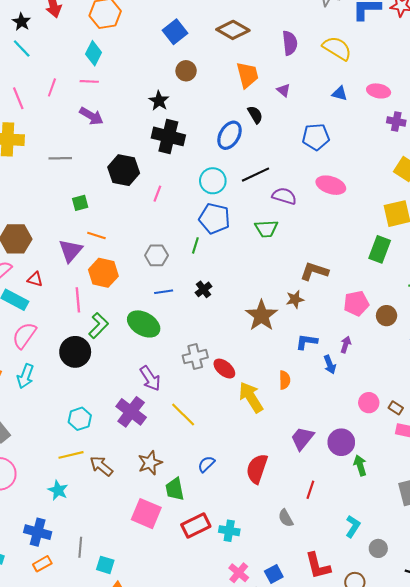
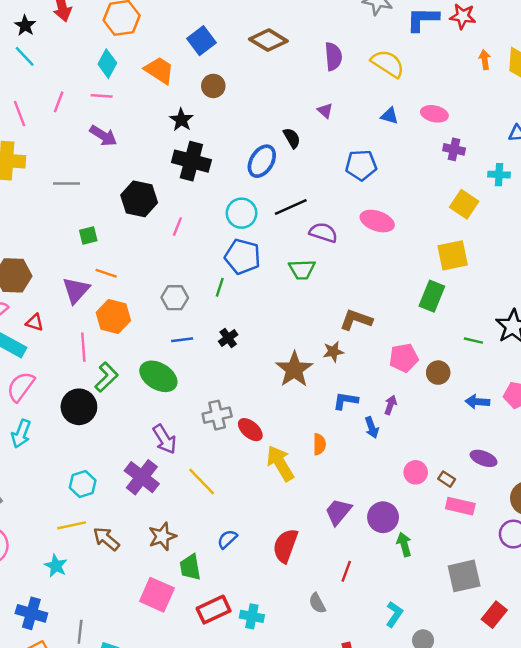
orange trapezoid: (247, 75) -> (159, 70), moved, turned -44

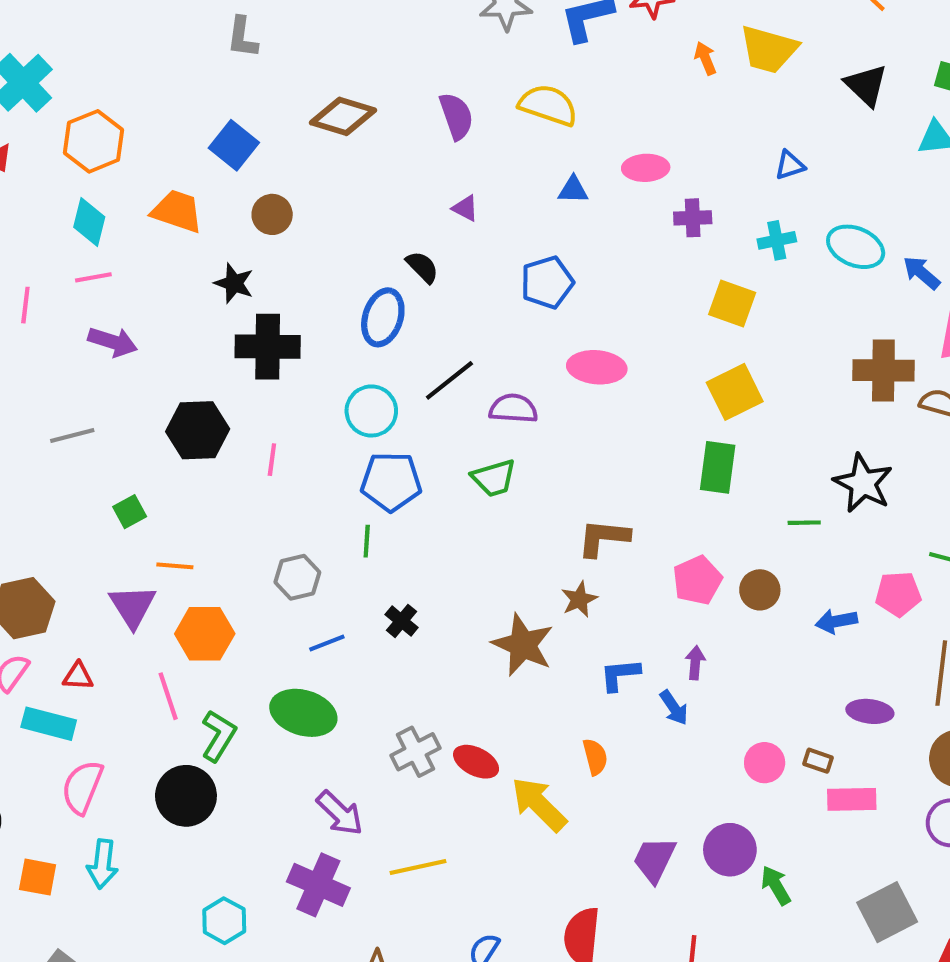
yellow line: (202, 482) -> (418, 867), turned -44

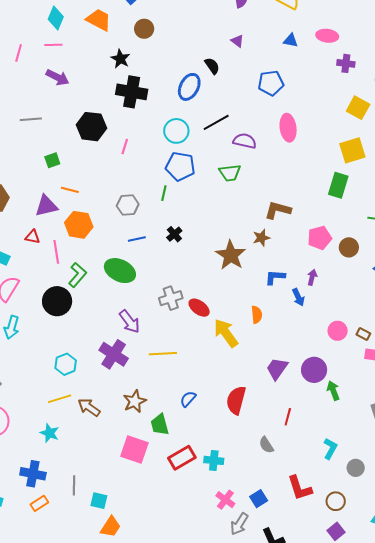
pink ellipse: (597, 367) -> (288, 128), turned 68
purple triangle: (133, 606) -> (46, 206), turned 40
red triangle: (78, 676) -> (33, 237), moved

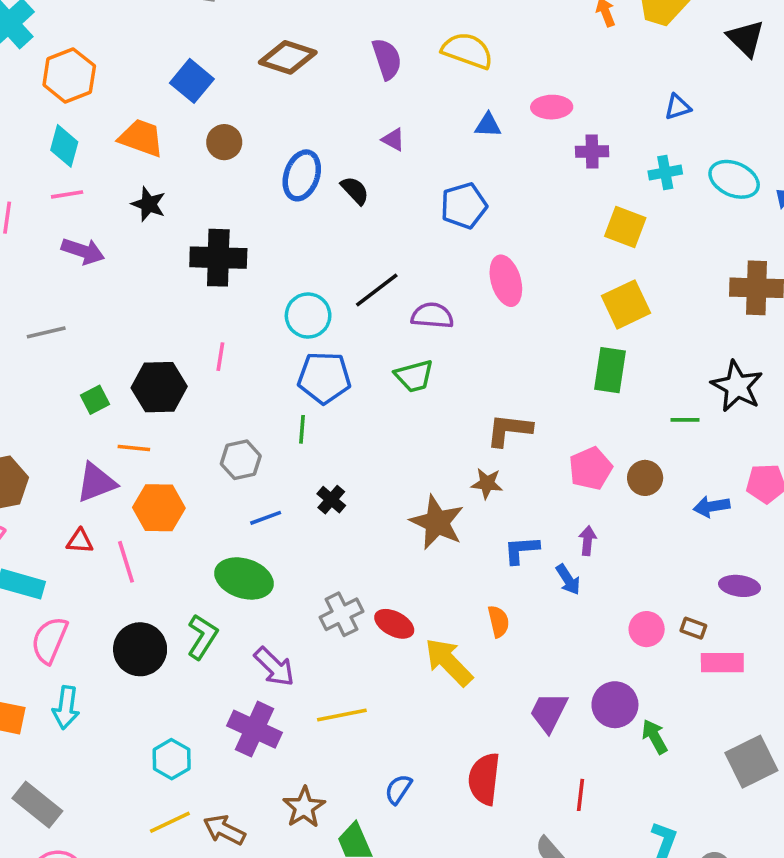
black star: (120, 59) -> (149, 204), moved
blue ellipse: (189, 87) -> (302, 175), moved
black hexagon: (91, 127) -> (159, 387), moved
brown star: (261, 238) -> (487, 483), turned 30
green L-shape: (77, 275) -> (202, 637), moved

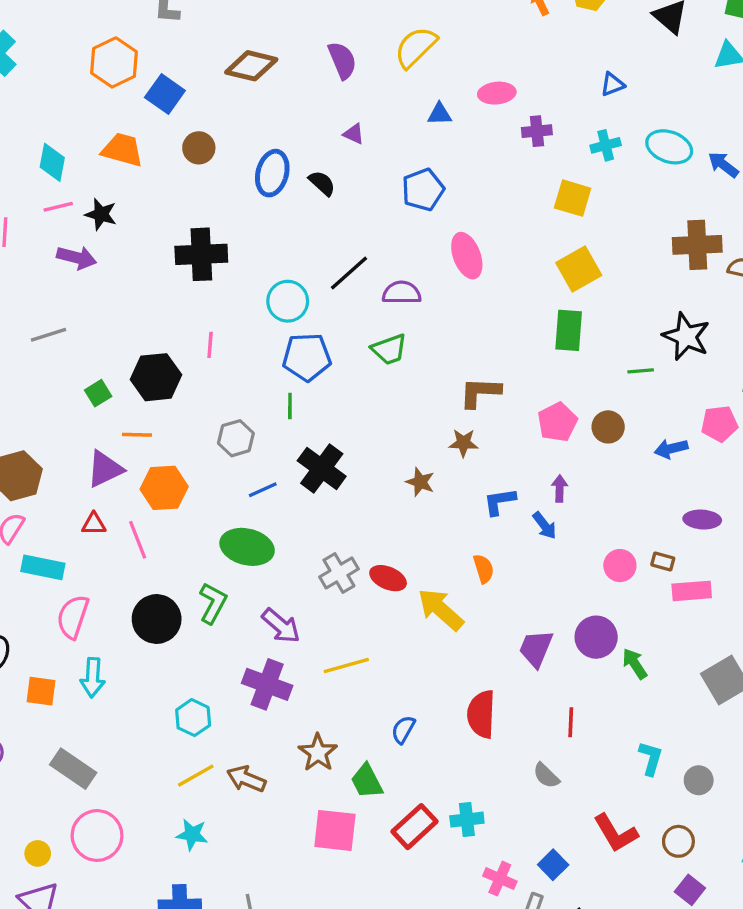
yellow semicircle: (467, 51) -> (416, 47), turned -60
orange hexagon: (69, 75) -> (114, 62), moved
black star: (149, 204) -> (101, 214), moved
black cross: (331, 500) -> (322, 469), size x1.8
brown star: (437, 522) -> (420, 482), size x0.6

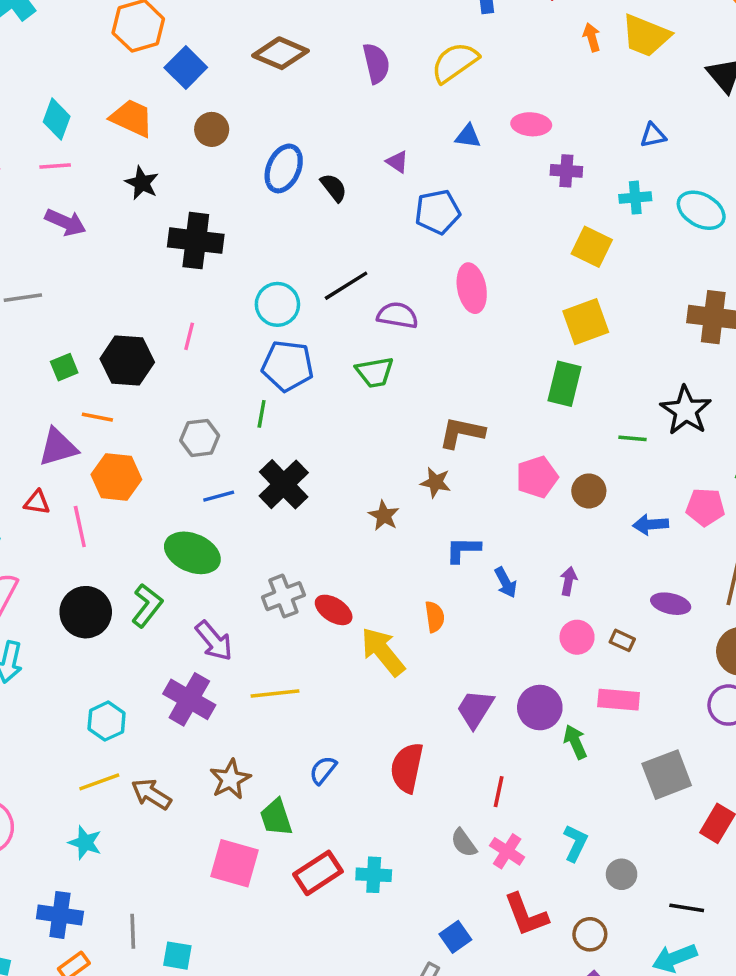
purple triangle: (354, 134) -> (397, 162), moved
black star: (101, 214) -> (142, 183), moved
purple arrow: (560, 488) -> (568, 581), moved
pink rectangle: (692, 591) -> (619, 700), moved
pink cross: (500, 879) -> (507, 851), moved

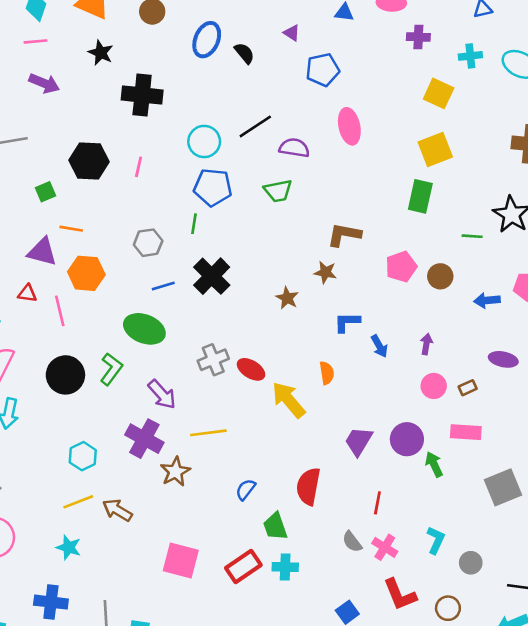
black hexagon: (127, 360) -> (89, 161), moved
purple triangle: (58, 447) -> (42, 252), turned 32
brown rectangle: (622, 640) -> (468, 388), turned -48
brown star: (230, 779) -> (175, 472), moved
green trapezoid: (276, 817) -> (275, 526), moved

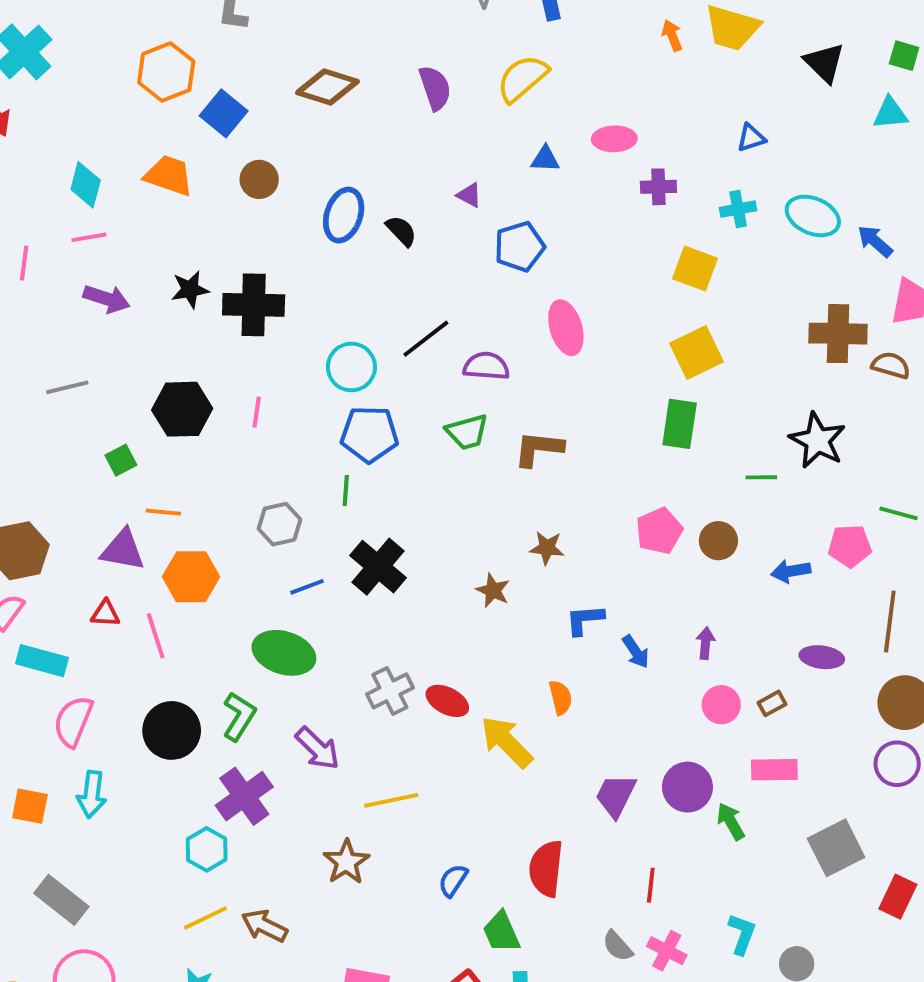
black star: (101, 53) -> (190, 289), moved, turned -30
brown L-shape: (344, 235) -> (539, 449), moved
purple cross: (144, 439) -> (244, 796), moved, turned 30

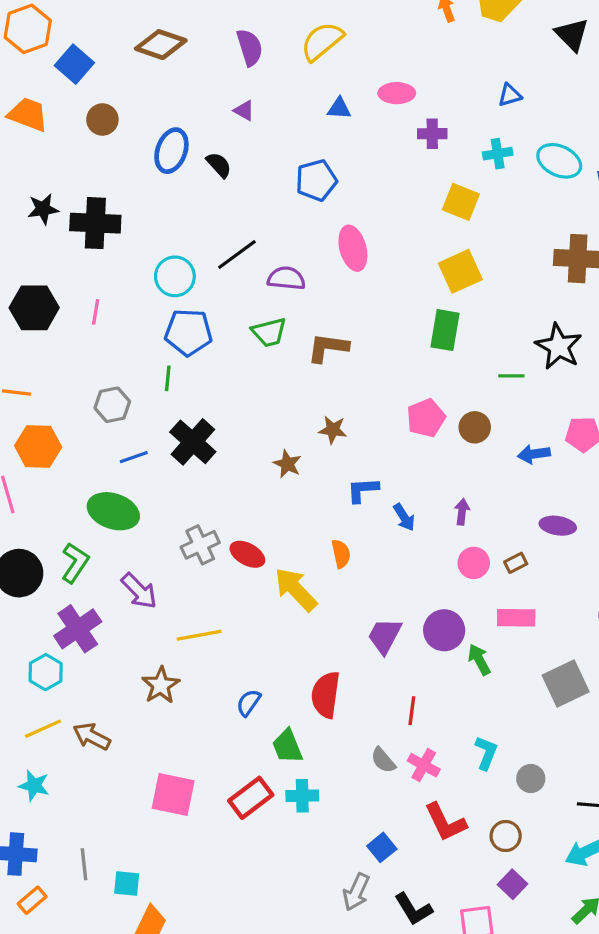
purple triangle: (469, 195) -> (244, 111), moved

